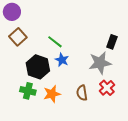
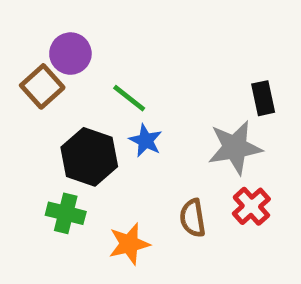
purple circle: (12, 12) -> (70, 54), moved
black rectangle: (112, 42) -> (263, 98), turned -32
orange star: (52, 94) -> (129, 244), moved

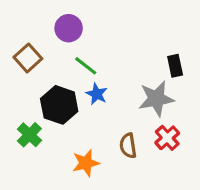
purple circle: (70, 54) -> (69, 28), moved
green cross: (66, 213) -> (29, 135), moved, turned 30

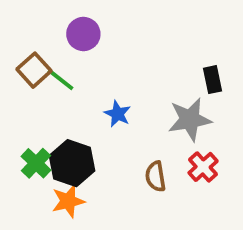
green line: (86, 66) -> (61, 80), moved
black hexagon: (59, 105) -> (72, 163), moved
orange star: (86, 163) -> (68, 201), moved

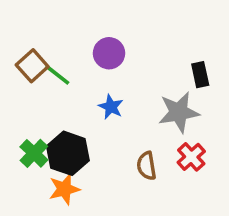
purple circle: (83, 34) -> (109, 53), moved

